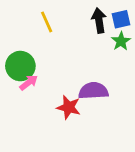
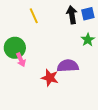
green star: (121, 41) -> (88, 40), moved
pink arrow: (29, 83) -> (21, 60), turned 104

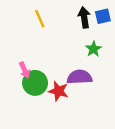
green star: (88, 40) -> (94, 49), moved
green circle: (15, 48) -> (35, 83), moved

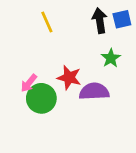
pink arrow: (25, 70) -> (29, 83), turned 63
red star: (58, 91) -> (69, 78), moved

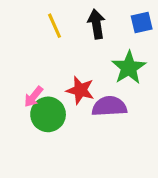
black arrow: (100, 21) -> (96, 24), moved
green star: (111, 58) -> (129, 68), size x1.5

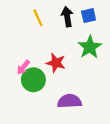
blue square: (142, 22) -> (89, 16), moved
purple semicircle: (109, 106) -> (69, 101), moved

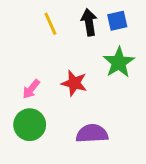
green circle: (33, 80) -> (30, 125), moved

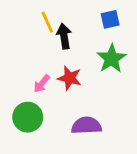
black arrow: (89, 22) -> (64, 36), moved
pink arrow: (31, 89) -> (42, 84), moved

